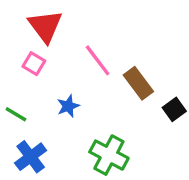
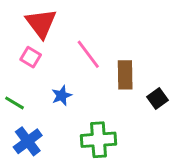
brown rectangle: (138, 83) -> (125, 75), turned 36
green cross: (109, 155) -> (99, 140), turned -32

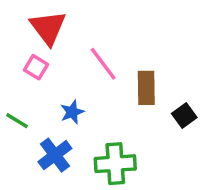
blue cross: (28, 141) -> (55, 155), moved

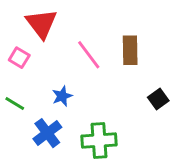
pink square: (36, 67) -> (19, 58), moved
brown rectangle: (146, 88) -> (130, 50), moved

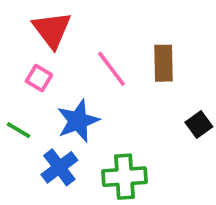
pink square: (19, 58) -> (39, 78), moved
blue star: (62, 96) -> (78, 121), size x1.6

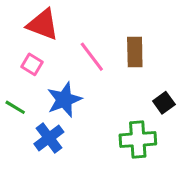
red triangle: (52, 30) -> (43, 24), turned -32
green cross: (124, 177) -> (138, 139), moved

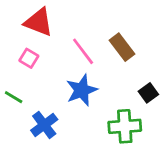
brown rectangle: (135, 52) -> (122, 47), turned -36
blue star: (64, 100) -> (82, 90), moved

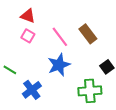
red triangle: (39, 22) -> (28, 16), size x0.7
pink square: (29, 58) -> (28, 36), moved

